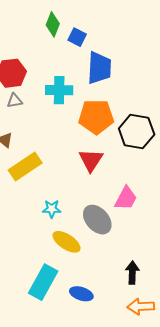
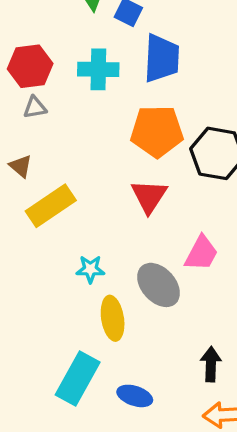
cyan cross: (59, 90) -> (98, 69), moved
yellow ellipse: (67, 242) -> (113, 318), turned 48

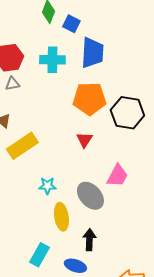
red triangle: (149, 196) -> (84, 140), size x0.7
black arrow: (211, 364) -> (89, 240), moved
cyan rectangle: (78, 378) -> (39, 255), size x0.7

